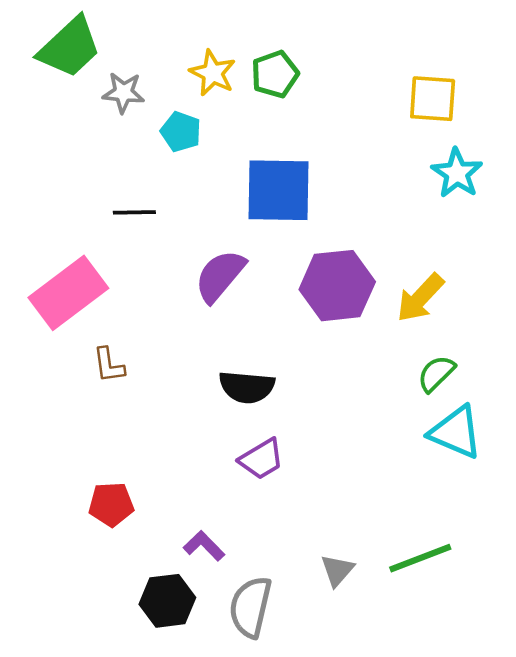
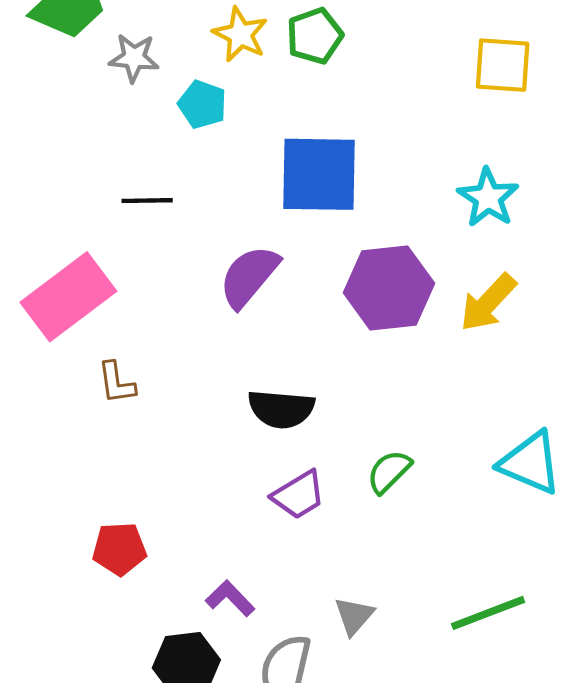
cyan star: (457, 173) -> (488, 198), moved
green semicircle: (436, 374) -> (389, 472), moved
gray triangle: (337, 570) -> (354, 616), moved

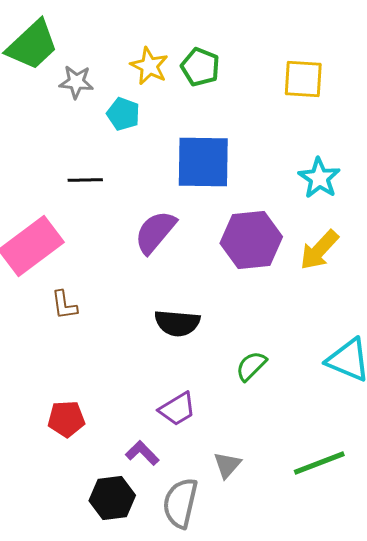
green pentagon: (315, 36) -> (200, 67), turned -30
yellow square: (503, 65) -> (303, 79), moved
purple trapezoid: (299, 495) -> (177, 409), moved

